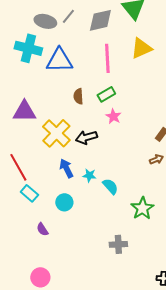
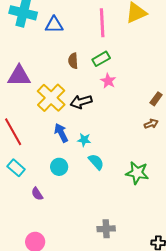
blue triangle: (59, 60) -> (54, 25), size x0.7
cyan semicircle: (110, 186) -> (96, 162), moved
cyan rectangle: (29, 193) -> (16, 168), moved
green star: (142, 208) -> (137, 173), turned -30
gray cross: (118, 244) -> (106, 229), moved

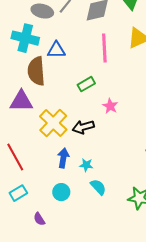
green rectangle: (101, 59) -> (86, 84), moved
brown semicircle: (73, 61) -> (36, 71), moved, size x1.8
blue arrow: (61, 133) -> (63, 158), turned 36
cyan rectangle: (16, 168) -> (18, 193), turned -72

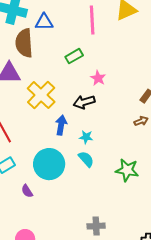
black arrow: (83, 127) -> (84, 102), moved
blue arrow: (63, 158) -> (61, 125), moved
cyan star: (86, 165) -> (86, 137), moved
cyan circle: (61, 192) -> (49, 164), size x1.8

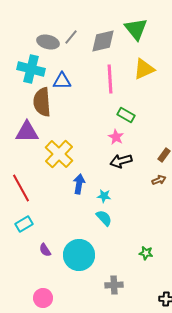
green rectangle: (74, 56) -> (126, 115), moved, turned 60
black arrow: (84, 102) -> (121, 161), moved
cyan circle: (49, 164) -> (79, 255), moved
green star: (127, 170) -> (146, 253), moved, size x0.6

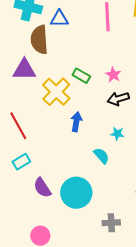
green rectangle: (126, 115) -> (81, 76), moved
cyan star: (104, 196) -> (117, 134), moved
purple semicircle: (45, 250) -> (42, 188), size x1.5

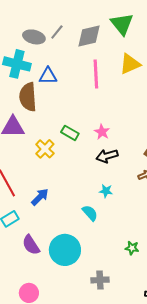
yellow cross: (56, 92) -> (45, 149), size x0.7
blue arrow: (76, 122) -> (40, 197), moved, turned 36

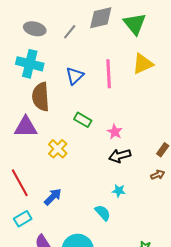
gray diamond: (89, 36) -> (101, 18), moved
gray ellipse: (34, 37) -> (35, 29), moved
blue triangle: (48, 76) -> (75, 76), moved, turned -42
green rectangle: (70, 133) -> (83, 120), moved

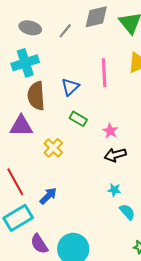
cyan cross: (30, 64) -> (25, 63), turned -32
blue triangle: (75, 76) -> (70, 87), moved
cyan semicircle: (103, 213) -> (127, 212), moved
cyan rectangle: (23, 219) -> (18, 218), size x1.6

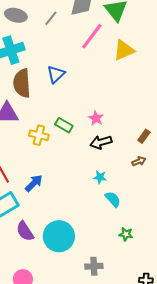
pink line: (104, 73) -> (92, 36), moved, turned 40
green rectangle: (78, 119) -> (64, 125), moved
yellow cross: (53, 148) -> (39, 135), turned -30

